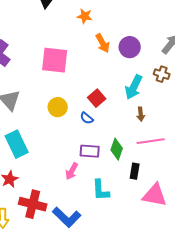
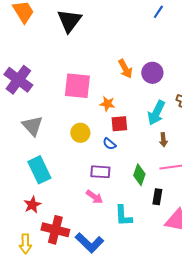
orange star: (85, 16) -> (107, 104), moved
red square: (97, 98) -> (119, 124), turned 36
purple rectangle: (90, 151) -> (100, 172), moved
pink arrow: (72, 171) -> (94, 197), turned -84

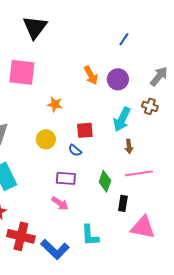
blue line: (158, 12) -> (124, 39), moved
pink square: (77, 86) -> (22, 72), moved
orange star: (107, 104) -> (55, 104), moved
cyan L-shape: (123, 216) -> (90, 235), moved

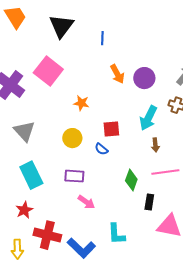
blue line: (124, 39) -> (102, 38), moved, turned -32
pink square: (22, 72) -> (48, 71), turned 32
purple rectangle: (66, 178) -> (74, 176), moved

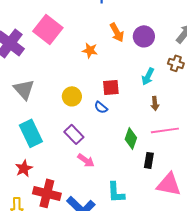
orange star: (81, 103) -> (90, 50), moved
cyan arrow: (148, 118) -> (148, 76), size x0.7
purple rectangle: (74, 176) -> (74, 134), turned 42

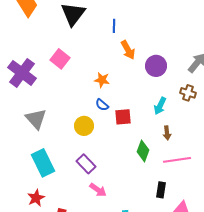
pink square: (48, 29) -> (60, 59), size x0.7
orange arrow: (117, 32) -> (128, 50), moved
blue semicircle: (101, 107) -> (102, 105), moved
green diamond: (131, 138) -> (143, 151), moved

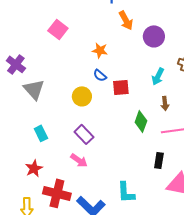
purple cross: (22, 73) -> (16, 64), moved, size x0.7
cyan rectangle: (43, 163) -> (41, 133), size x0.6
pink arrow: (98, 190) -> (79, 160), moved

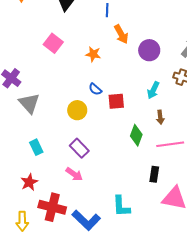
orange star: (100, 50) -> (93, 54), moved

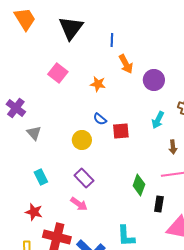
gray triangle: (29, 103) -> (34, 133), size x0.7
brown arrow: (160, 117) -> (173, 147), moved
green diamond: (136, 135) -> (139, 185), moved
red star: (29, 182) -> (34, 212), turned -30

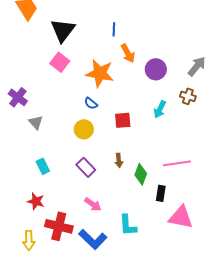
black triangle: (71, 28) -> (63, 30), moved
orange star: (98, 84) -> (100, 73), size x1.8
blue semicircle: (100, 119) -> (91, 103), moved
brown arrow: (173, 147) -> (119, 160), moved
pink arrow: (79, 204) -> (93, 204), moved

